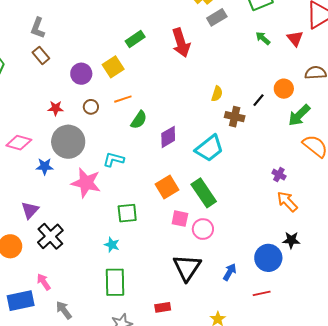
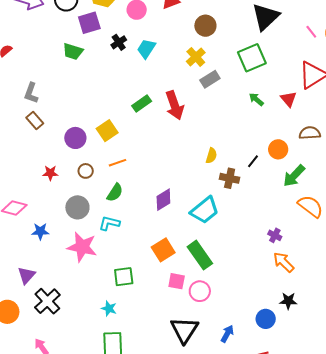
green rectangle: (135, 39) -> (142, 104), moved
green semicircle: (139, 120) -> (115, 193), moved
gray circle: (68, 142) -> (77, 207), moved, size x0.7
blue circle: (268, 258) -> (266, 319), size x0.7

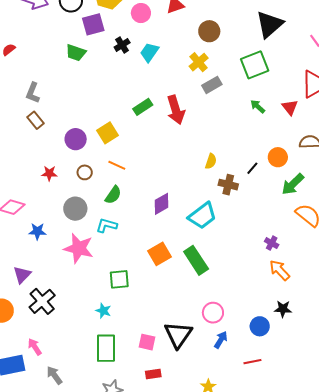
orange line: (117, 163) -> (117, 165), turned 42
pink square: (177, 281) -> (147, 342), moved
pink circle: (200, 291) -> (213, 313), moved

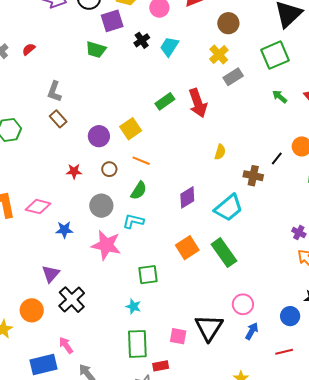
yellow semicircle: (211, 161) -> (220, 152), moved
red rectangle: (153, 374) -> (161, 366), moved

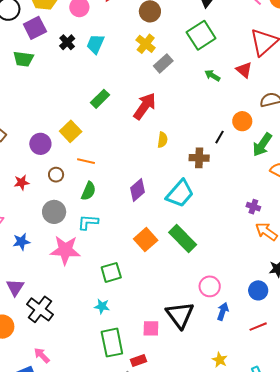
red arrow: (198, 103) -> (145, 106), moved, turned -116

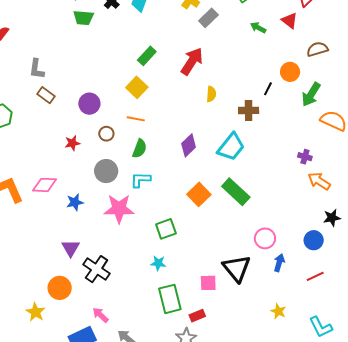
green trapezoid: (23, 59) -> (83, 18), moved
yellow square: (71, 131) -> (137, 87), moved

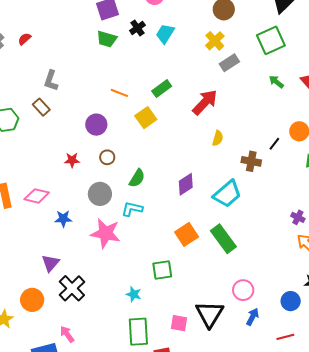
brown rectangle: (46, 95) -> (41, 107), moved
orange line: (136, 119) -> (119, 93), moved
green square: (166, 229) -> (162, 270), moved

